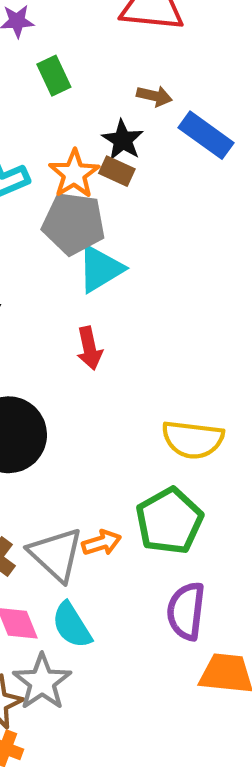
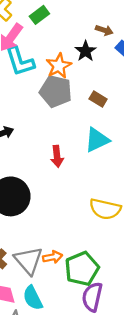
green rectangle: (54, 76) -> (39, 15), moved, turned 72
brown rectangle: (117, 171) -> (98, 99), moved
cyan triangle: (100, 269) -> (97, 140), moved
green pentagon: (169, 521) -> (82, 269), moved

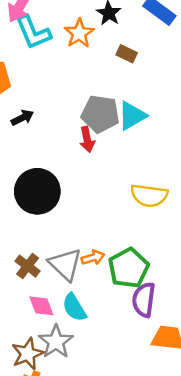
gray pentagon: (56, 91) -> (100, 114), moved
brown rectangle: (98, 99) -> (127, 54), moved

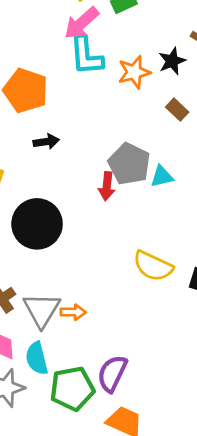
cyan triangle: (132, 116) -> (162, 176), size x0.7
green pentagon: (129, 268) -> (72, 389), moved

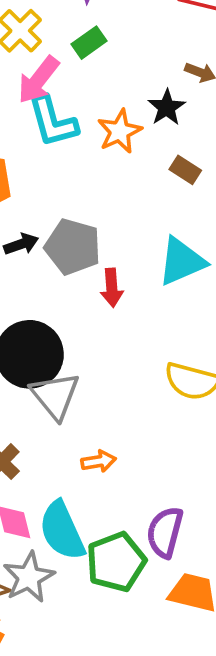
gray pentagon: (129, 164) -> (73, 247), moved
cyan triangle: (162, 176) -> (182, 261), size x1.6
gray triangle: (42, 310) -> (55, 396), moved
cyan semicircle: (37, 358) -> (62, 531), size x1.4

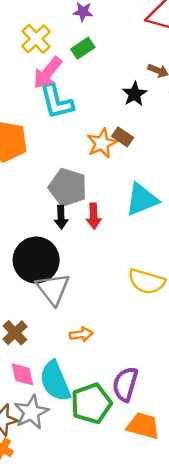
orange star: (120, 131) -> (102, 143), moved
brown rectangle: (185, 170) -> (123, 137), moved
black arrow: (21, 244) -> (61, 217), moved, turned 105

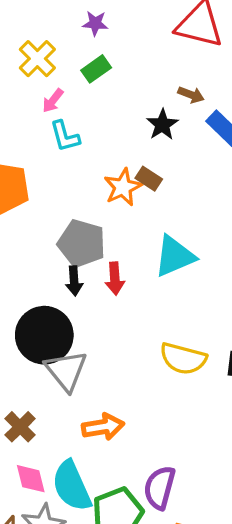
pink arrow: (48, 73) -> (53, 101), size x0.6
cyan L-shape: (56, 101) -> (65, 136), size x0.7
orange arrow: (81, 334) -> (103, 427), size x1.4

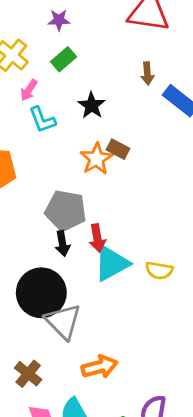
brown arrow: (191, 95) -> (147, 73), turned 70
black star: (162, 125) -> (92, 105), moved
cyan triangle: (175, 256) -> (112, 263), moved
yellow semicircle: (183, 359) -> (159, 270), moved, size x0.7

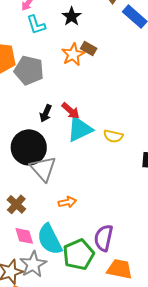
gray pentagon: (66, 211) -> (29, 70), moved
red arrow: (97, 238) -> (71, 111), turned -42
black arrow: (62, 244) -> (46, 113), turned 30
orange arrow: (100, 367) -> (67, 202), size x0.7

